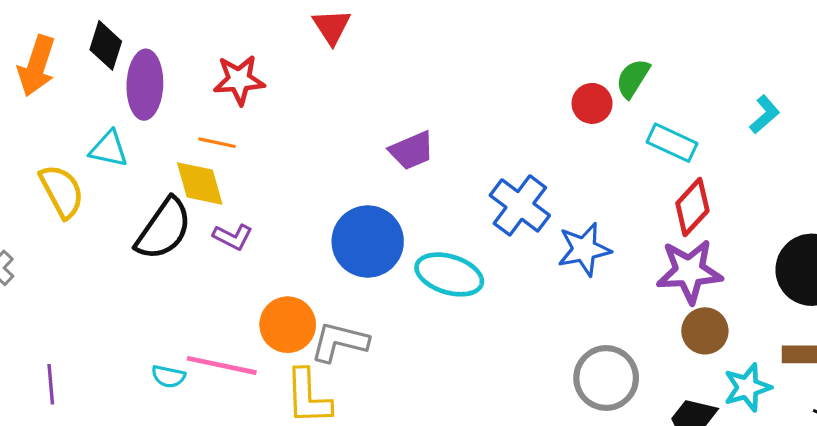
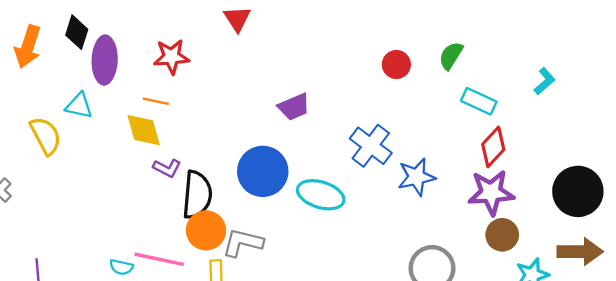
red circle: (592, 103) -> (396, 64), moved
black semicircle: (164, 229) -> (197, 195), moved, turned -30

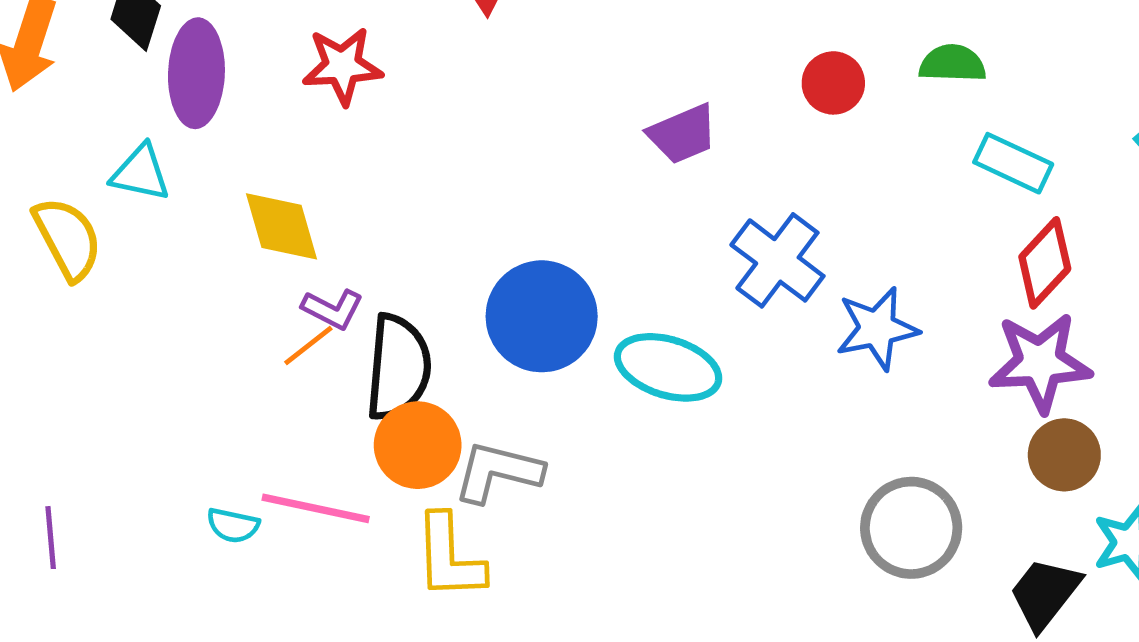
green semicircle: (451, 56) -> (952, 64), turned 60
orange line: (156, 101) -> (308, 346), moved, turned -50
purple trapezoid: (294, 107) -> (683, 134), moved

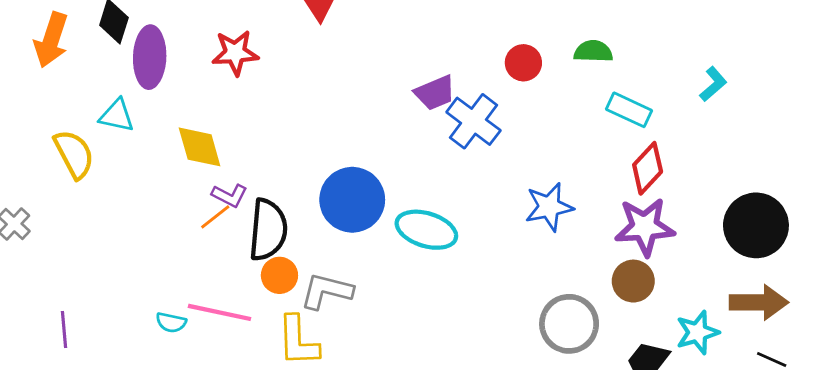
blue cross: (777, 260) -> (473, 121), moved
orange circle: (418, 445) -> (279, 275), size x0.7
brown circle: (1064, 455) -> (633, 281), moved

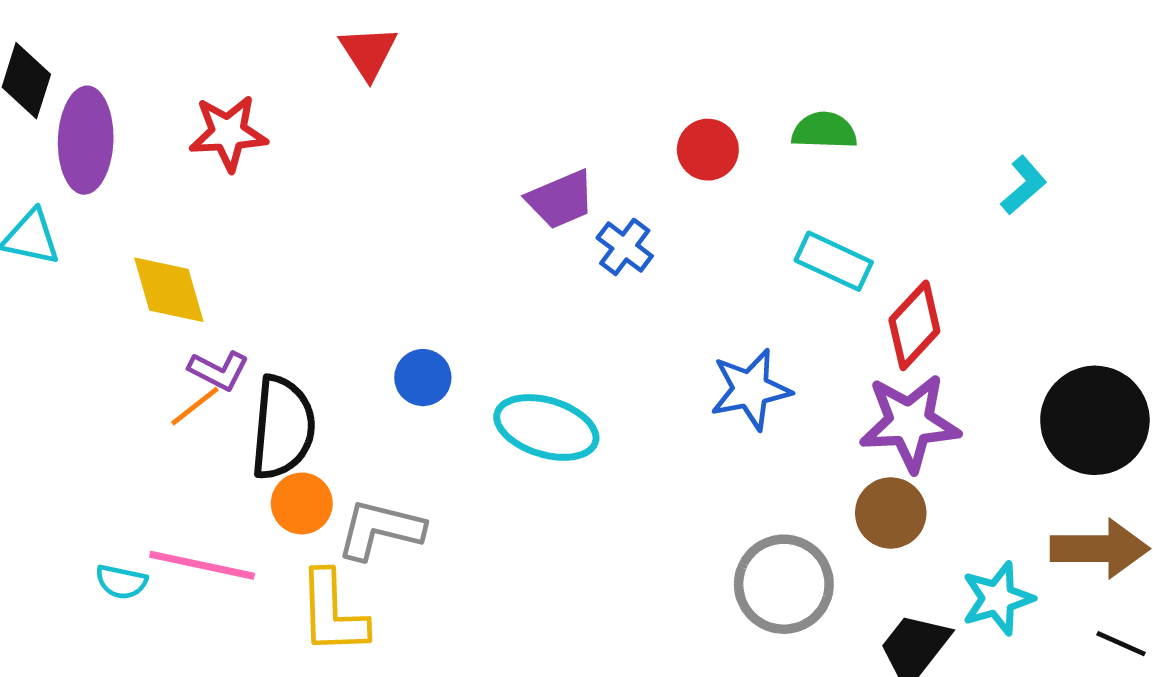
cyan rectangle: (629, 110) -> (834, 261), moved
blue cross: (473, 121) -> (625, 247), size x0.6
blue circle: (352, 200) -> (423, 378), size x0.5

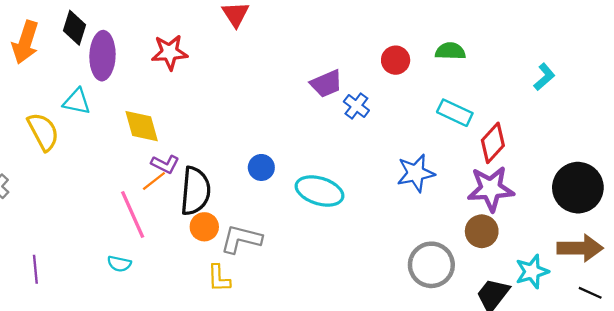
pink line: (202, 565) -> (133, 214), moved, turned 54
yellow L-shape: (333, 613) -> (219, 278), size x0.7

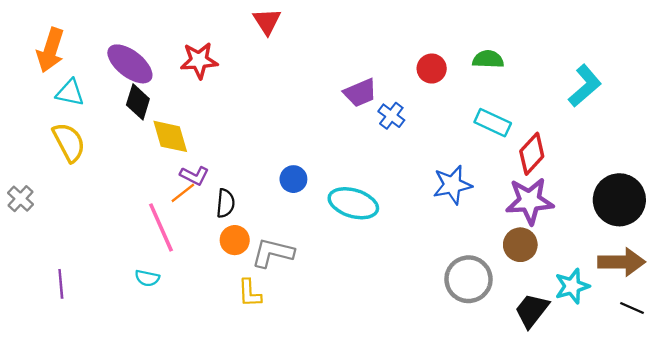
black diamond: (75, 28) -> (138, 102), moved
purple ellipse: (102, 56) -> (130, 64), turned -54
cyan L-shape: (544, 77) -> (585, 86), size x1.5
cyan triangle: (77, 101) -> (70, 93), moved
black semicircle: (195, 191) -> (225, 203), size x0.6

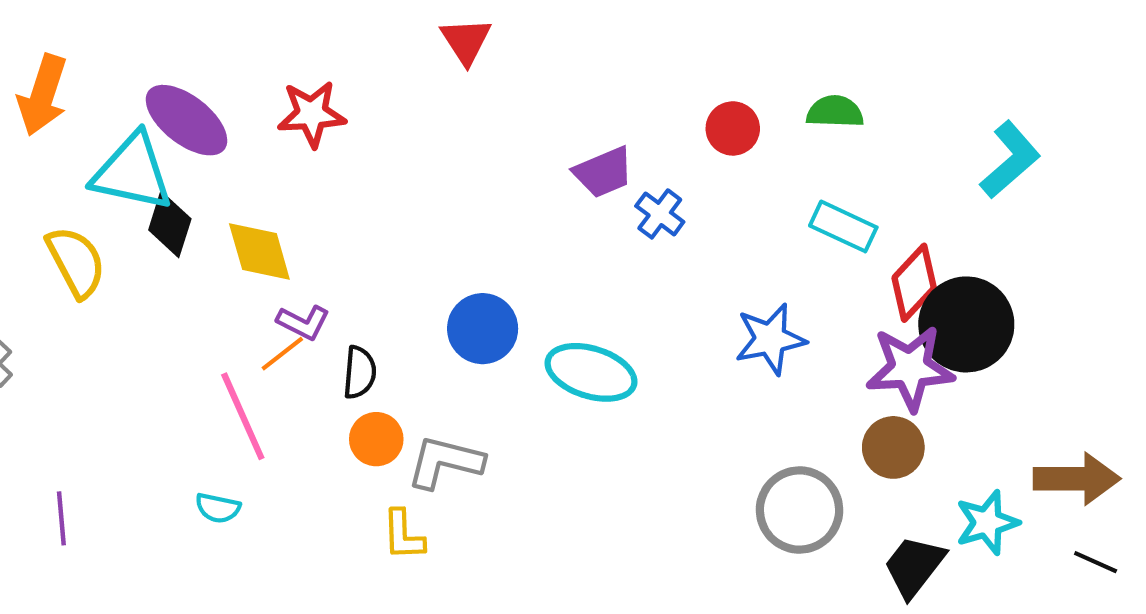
red triangle: (267, 21) -> (466, 41), moved
cyan triangle: (70, 93) -> (132, 172), moved, size x1.6
black diamond: (138, 102) -> (170, 224), moved
blue circle: (293, 179) -> (483, 329), size x1.4
black circle: (619, 200) -> (966, 324), moved

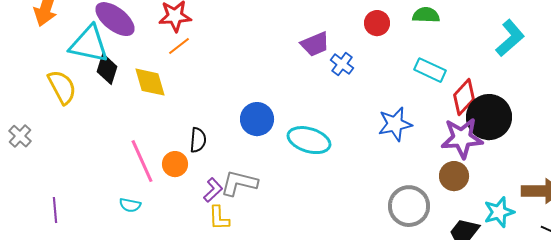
purple L-shape: (303, 322) -> (213, 190), moved, turned -70
orange line: (282, 354) -> (179, 46), moved
orange circle: (376, 439) -> (175, 164), moved

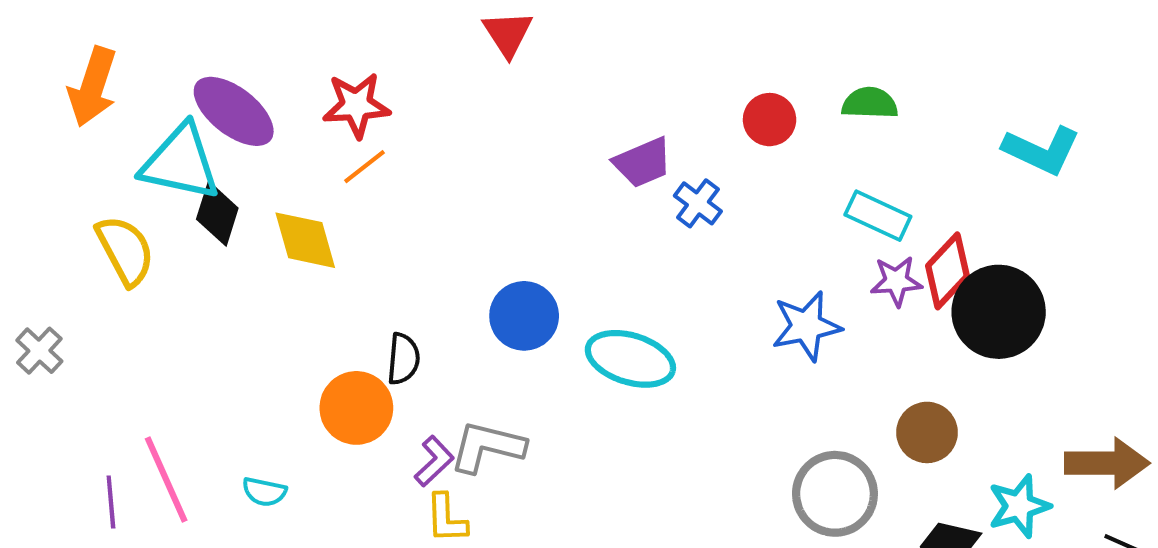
cyan L-shape: (510, 38) -> (1042, 150), turned 66
purple star: (462, 138) -> (896, 281), moved, size x0.6
pink line: (142, 161) -> (166, 480), moved
orange circle: (175, 164) -> (356, 408), size x1.4

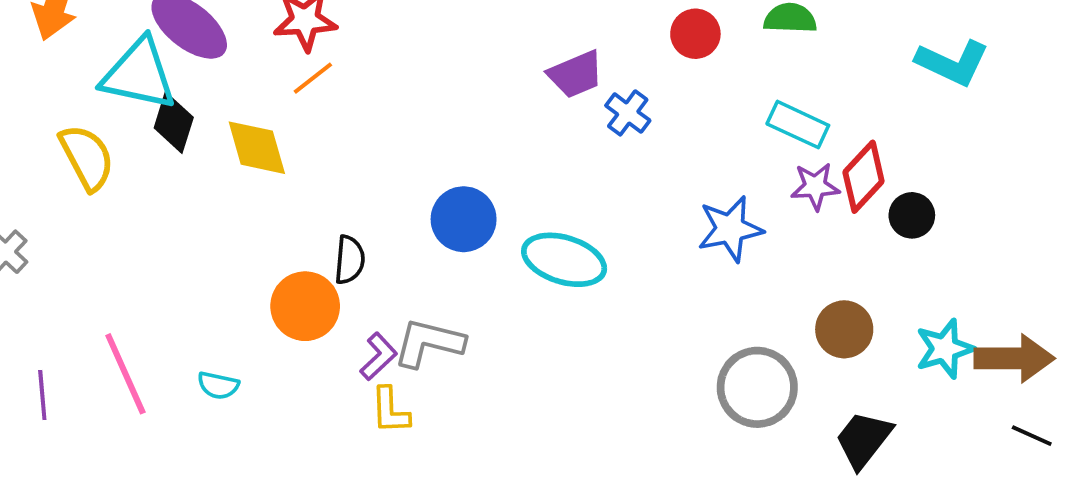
black circle: (999, 312) -> (912, 215), size x0.5
purple line: (111, 502) -> (42, 395), moved
cyan star: (1019, 506) -> (945, 349), moved

